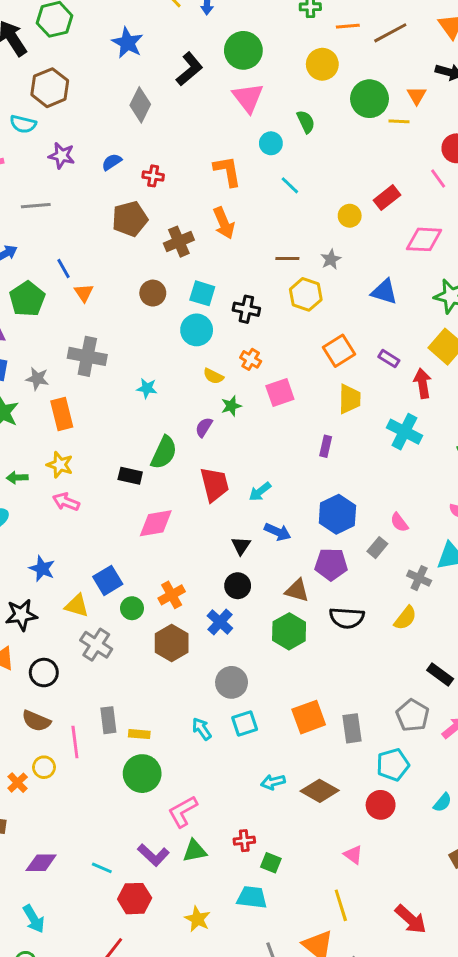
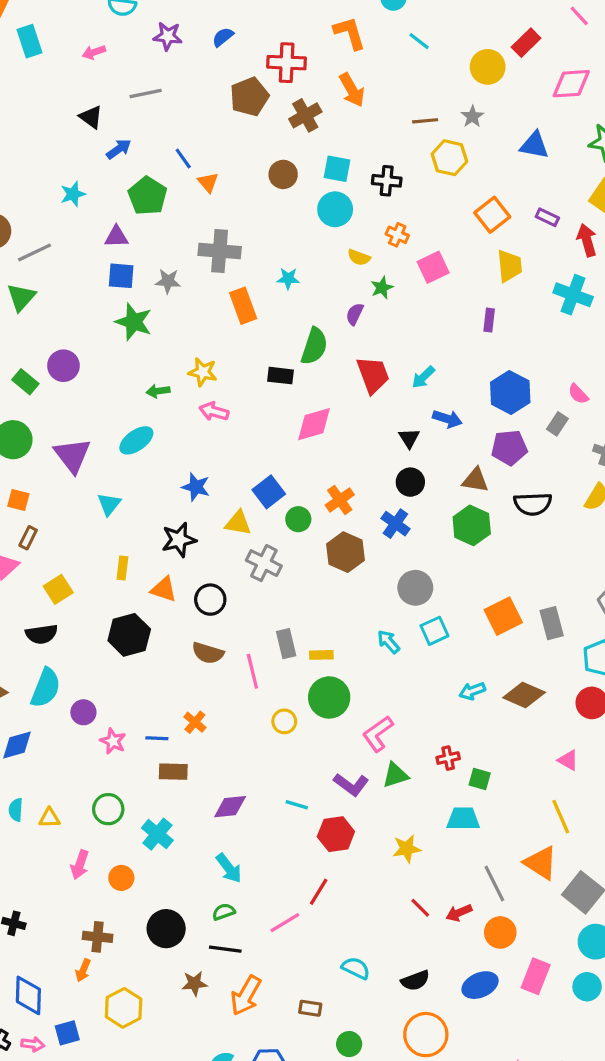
red cross: (153, 176) -> (287, 63), moved, size x1.6
yellow circle: (350, 216) -> (488, 67), size x1.4
orange rectangle: (62, 414) -> (243, 306), moved
yellow circle: (44, 767) -> (284, 721), moved
yellow star: (197, 919) -> (407, 849), turned -30

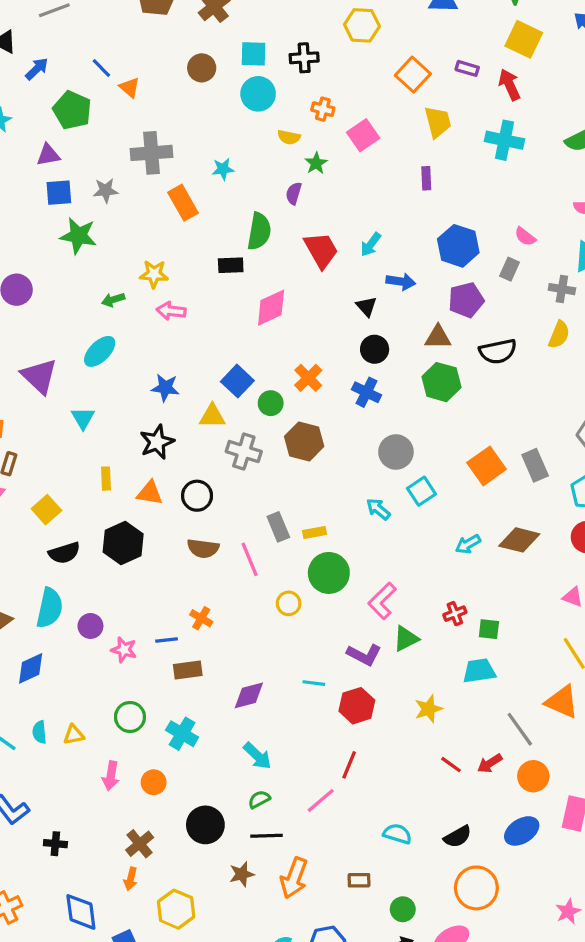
brown hexagon: (345, 552) -> (304, 441), moved
black semicircle: (42, 634) -> (64, 553), moved
brown cross: (98, 937) -> (140, 844), turned -36

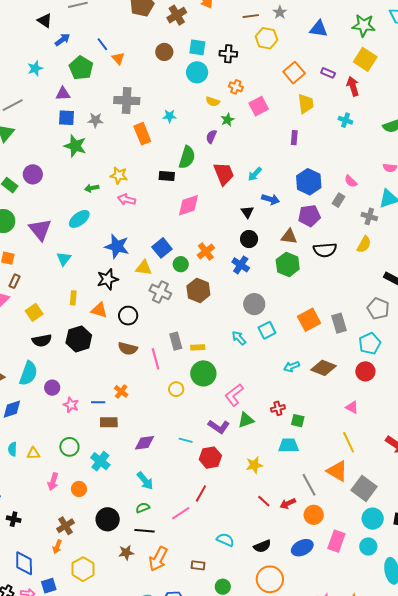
cyan cross: (504, 140) -> (345, 120), size x0.6
blue star: (165, 388) -> (117, 246), size x1.4

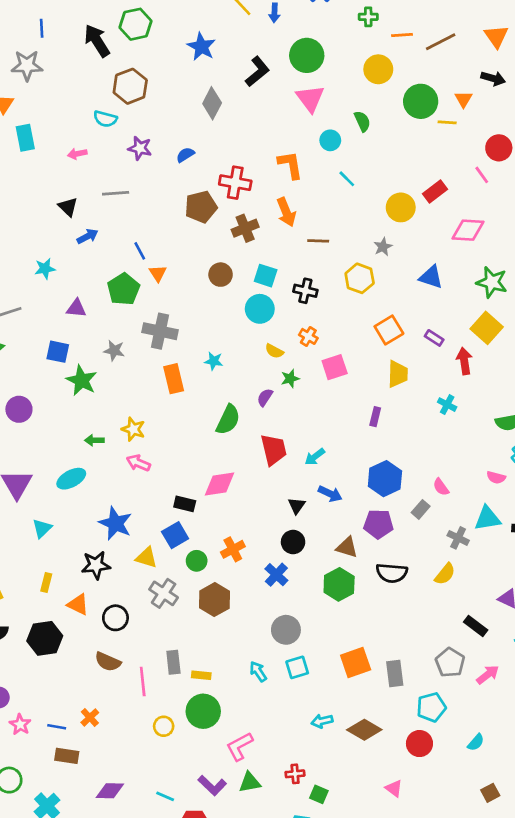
brown line: (251, 16) -> (318, 241), moved
green pentagon: (81, 68) -> (123, 289), moved
blue square: (66, 118) -> (58, 352), moved
black rectangle: (167, 176) -> (185, 504), moved

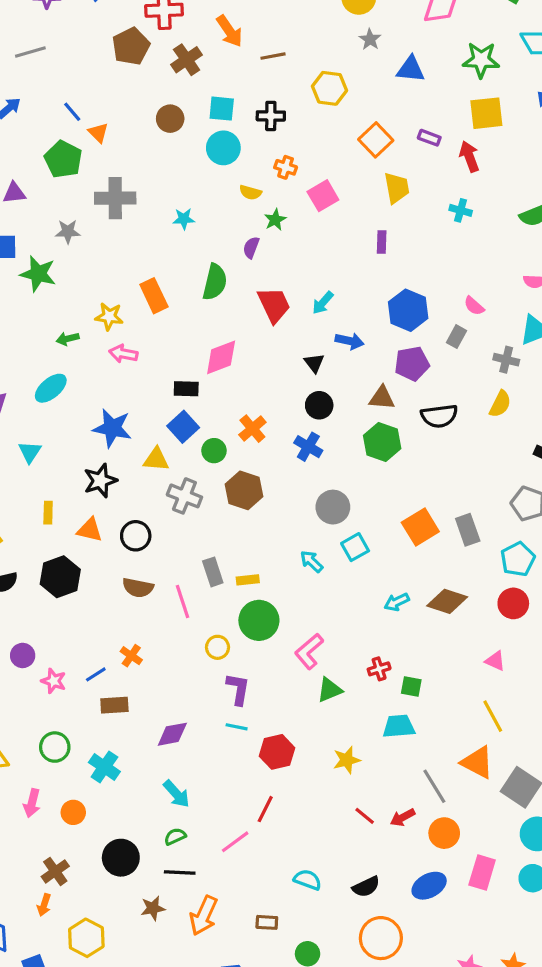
gray star: (383, 247) -> (370, 39), moved
yellow square: (487, 328) -> (486, 113), turned -36
orange rectangle: (174, 379) -> (154, 296), moved
blue line: (57, 727) -> (96, 674), turned -30
purple L-shape: (212, 785) -> (238, 689), moved, turned -112

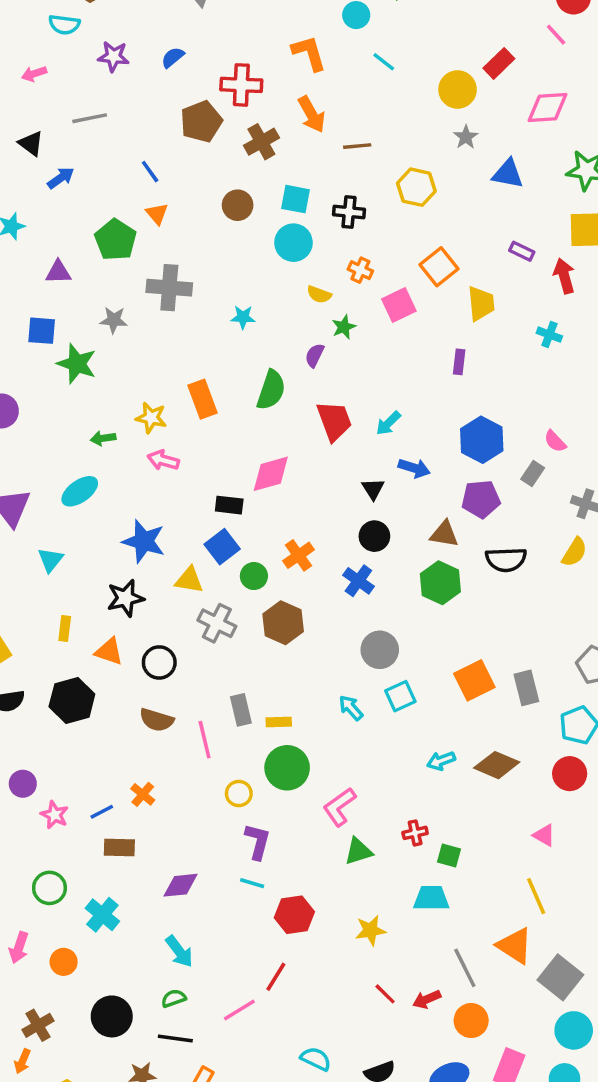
blue line: (72, 112) -> (150, 172), moved
orange square: (376, 140) -> (439, 267), moved

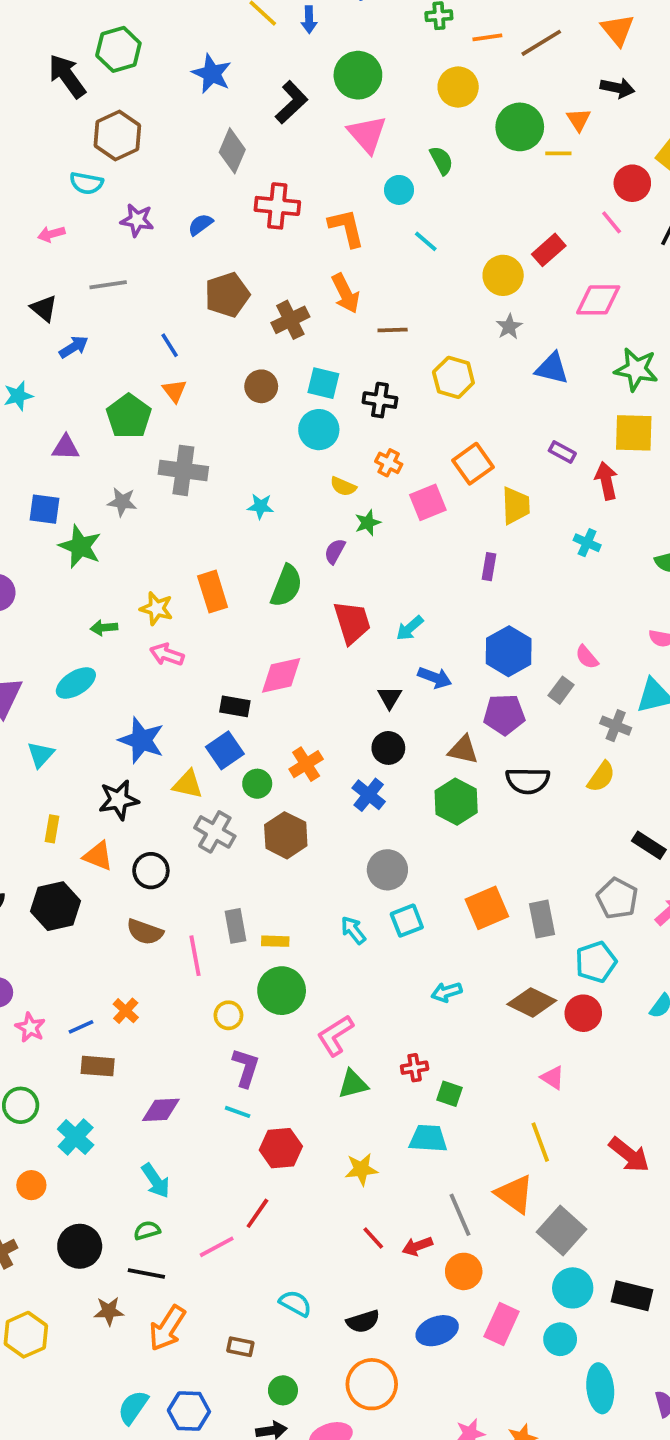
red cross: (241, 85) -> (277, 206), moved
brown diamond: (497, 765) -> (532, 1002), moved

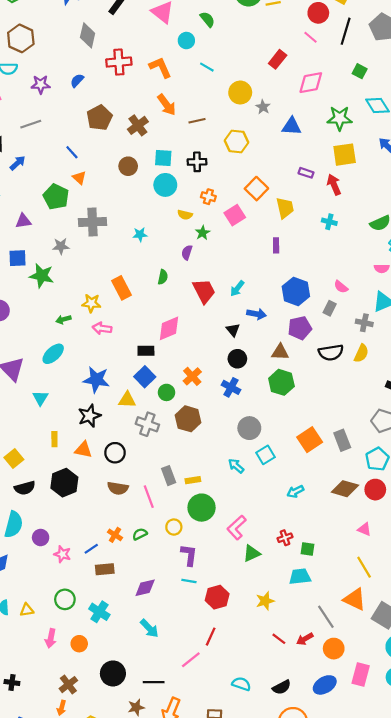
yellow circle: (503, 275) -> (240, 93), moved
green semicircle: (286, 586) -> (163, 277), size x0.6
black semicircle: (528, 781) -> (331, 352), moved
green semicircle: (147, 1230) -> (140, 534), moved

